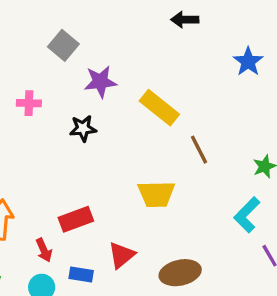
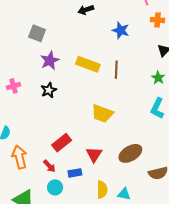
gray square: (63, 45) -> (37, 33), moved
blue star: (248, 62) -> (121, 30), moved
brown line: (199, 150) -> (116, 70), moved, turned 48
yellow trapezoid: (156, 194) -> (102, 114), turned 40

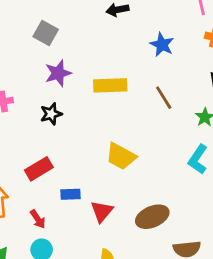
yellow rectangle: (88, 64) -> (110, 85), turned -30
brown line: (116, 70) -> (164, 98), moved, turned -42
red rectangle: (62, 143) -> (39, 169), moved
blue rectangle: (75, 173) -> (71, 194), moved

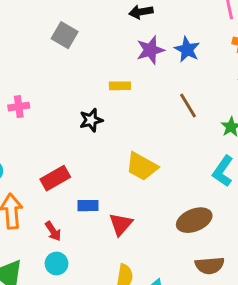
purple star: (58, 73) -> (150, 50), moved
yellow rectangle: (110, 85) -> (120, 86), moved, size x0.6
black star: (51, 114) -> (91, 120), moved
brown ellipse: (152, 217) -> (194, 220), moved

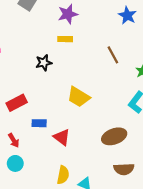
blue star: (187, 49) -> (127, 15), moved
purple star: (150, 50) -> (68, 14), moved
red triangle: (121, 224) -> (62, 137), turned -36

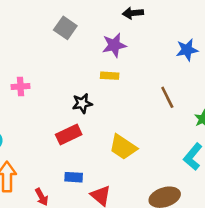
blue star: (127, 15) -> (187, 50), turned 30
red rectangle: (17, 103) -> (69, 135), moved

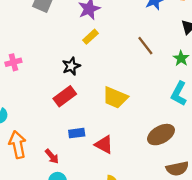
yellow rectangle: (110, 76) -> (91, 37), turned -35

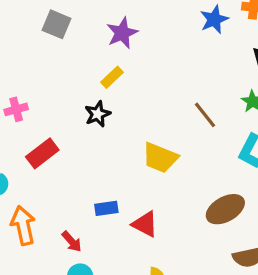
yellow rectangle: (91, 37) -> (112, 77), moved
brown line: (145, 46) -> (205, 115), moved
red rectangle: (65, 96) -> (42, 153), moved

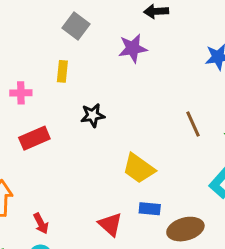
yellow rectangle: (112, 77) -> (62, 71), moved, turned -55
brown line: (205, 115) -> (193, 124), moved
blue rectangle: (106, 208) -> (150, 209), moved

